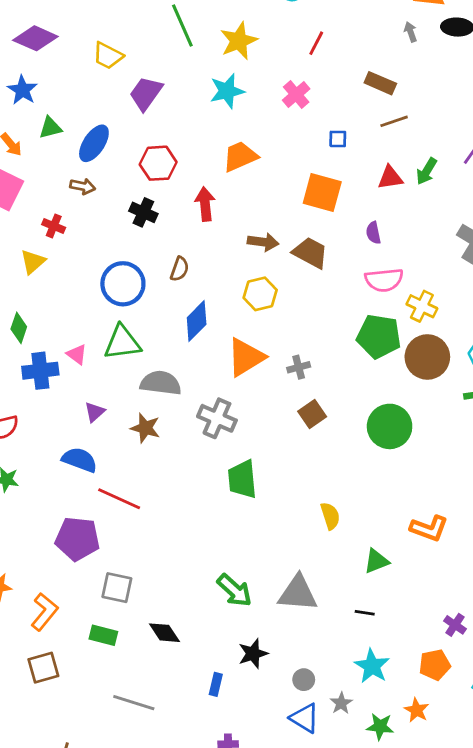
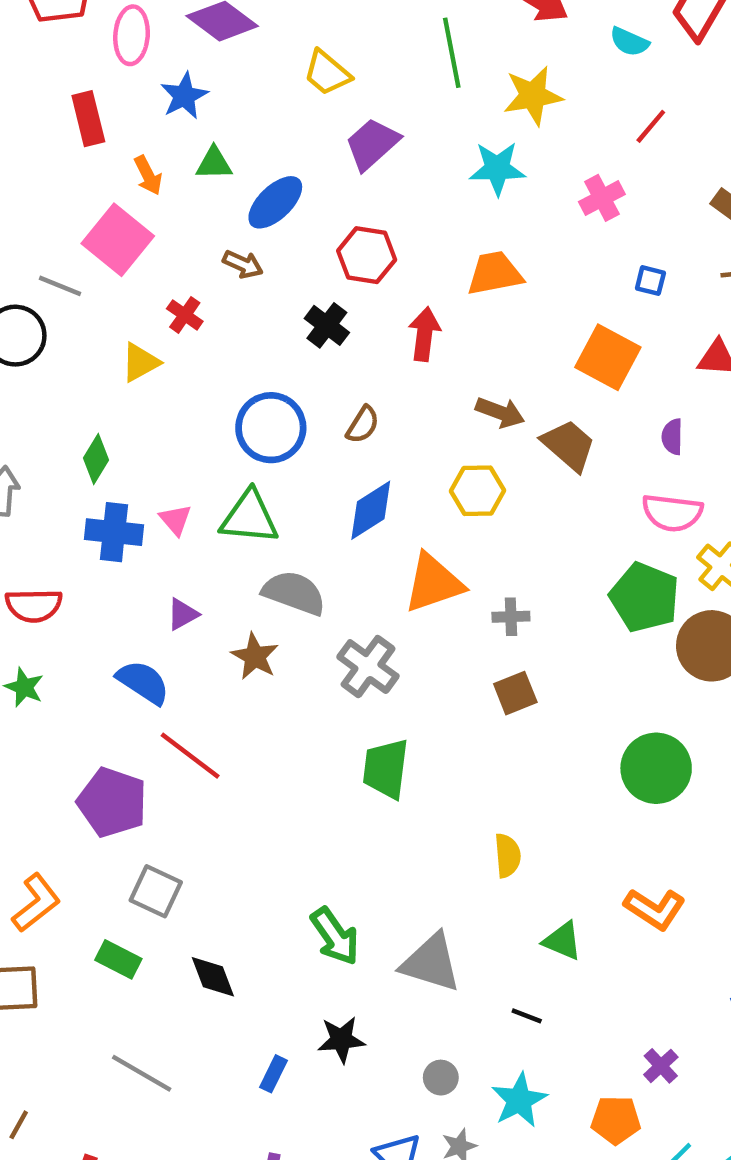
green circle: (390, 426) -> (656, 768), moved
green triangle: (376, 561) -> (562, 941), turned 32
gray circle: (304, 680) -> (441, 1078), moved

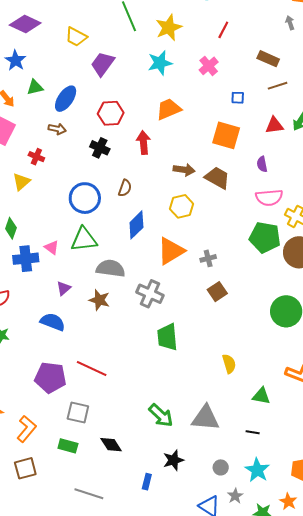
red line: (190, 756) -> (92, 368), moved

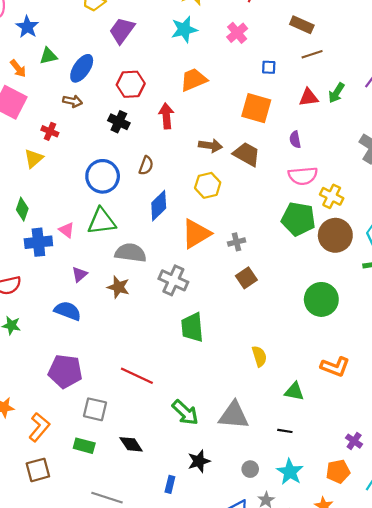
red line: (92, 368) -> (137, 376), moved

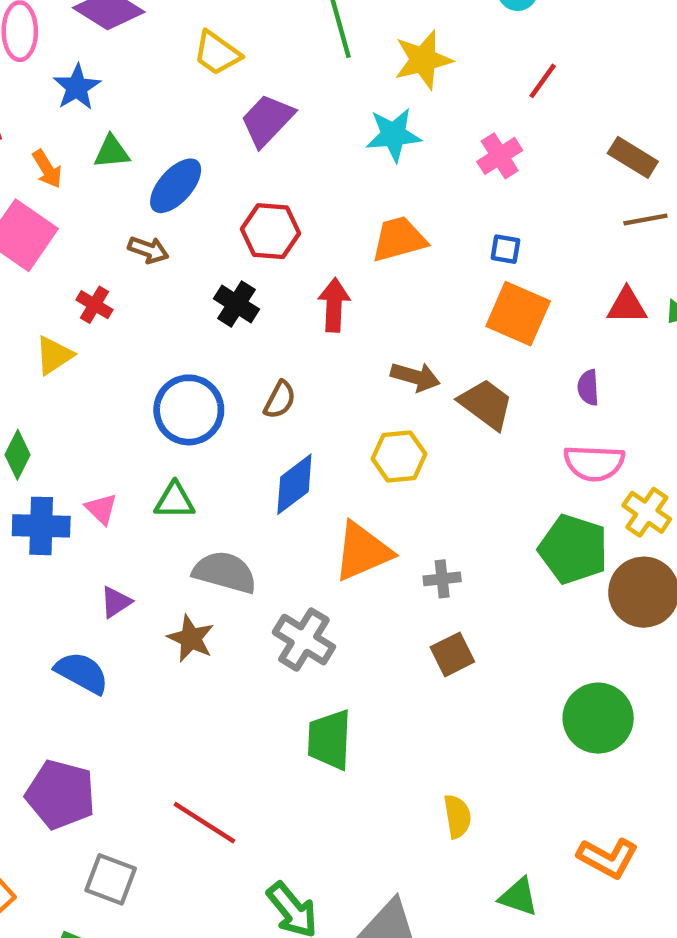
blue square: (269, 67) -> (505, 249), moved
green triangle: (102, 221) -> (175, 501), size x0.7

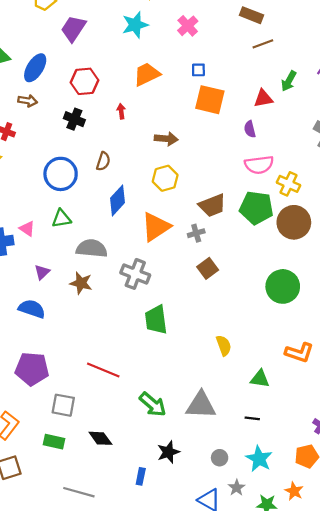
red arrow: (334, 305) -> (121, 111), size x0.6
red triangle: (627, 306) -> (263, 98), moved
brown trapezoid: (486, 404) -> (212, 205), moved, turned 132

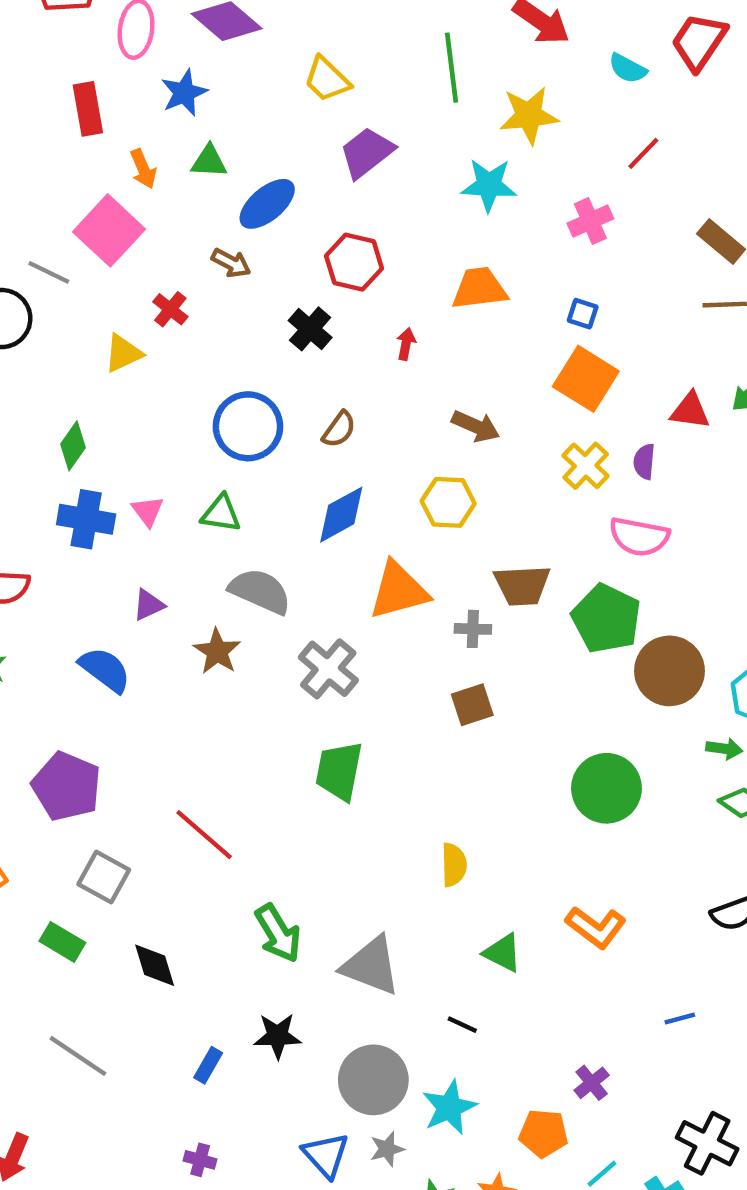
yellow cross: (289, 184) -> (586, 466), moved
gray circle: (220, 458) -> (373, 1080), size x2.0

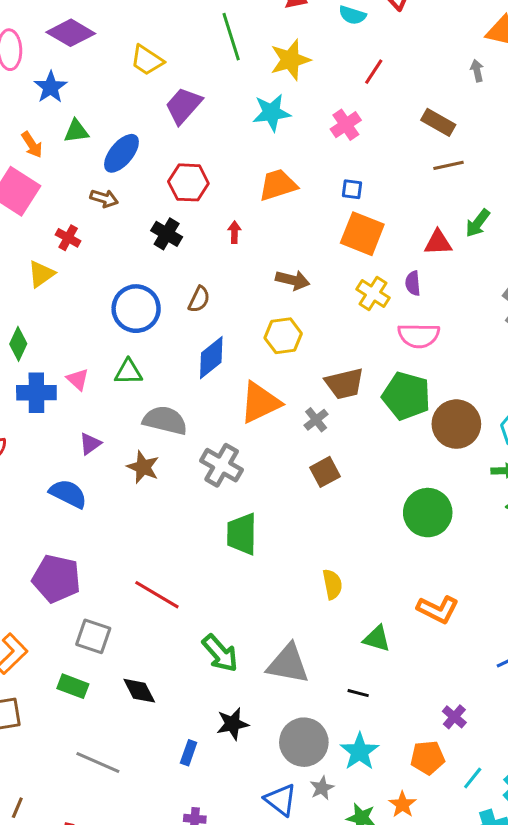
gray cross: (473, 629) -> (316, 420), turned -30

